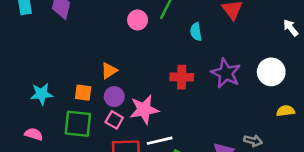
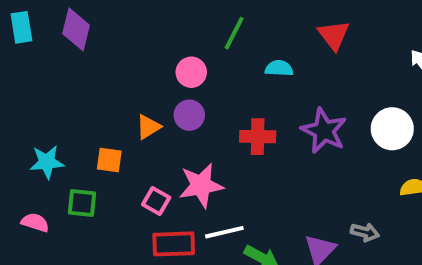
pink circle: (138, 20) -> (191, 72), moved
cyan semicircle: (196, 32) -> (279, 68), turned 102
purple circle: (114, 97) -> (189, 115), moved
green square: (78, 124) -> (82, 203), moved, size x0.7

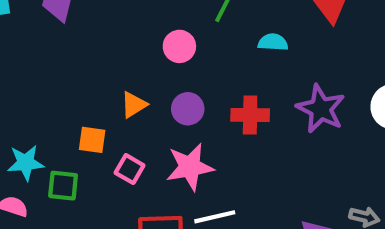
purple circle: (189, 115) -> (188, 109), moved
cyan star: (47, 162) -> (26, 163), moved
pink square: (156, 201) -> (130, 169), moved

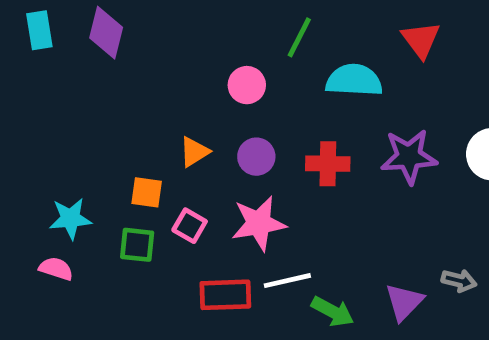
cyan semicircle: (273, 42) -> (354, 80), size x1.6
purple star: (321, 109) -> (409, 157), turned -30
green square: (63, 186) -> (137, 245), moved

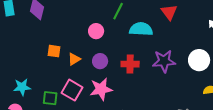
orange square: (147, 192) -> (54, 51), moved
pink square: (190, 226) -> (72, 90), size x1.5

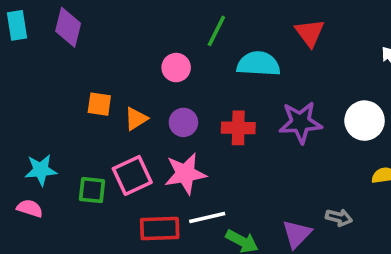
pink square: (72, 90) -> (132, 175), turned 35

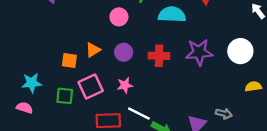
orange square: (99, 104) -> (69, 61), moved
pink star: (185, 174) -> (125, 85), size x0.6
white line: (207, 218) -> (139, 114), turned 40

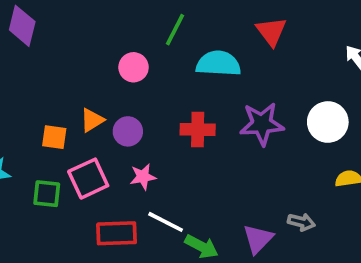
purple circle: (124, 52) -> (128, 131), moved

